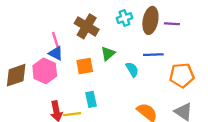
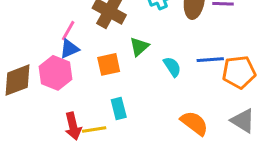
pink line: (55, 40) -> (68, 31), turned 49
blue triangle: (56, 53) -> (69, 49), turned -49
blue line: (153, 55) -> (210, 60), moved

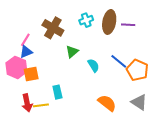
blue line: (210, 60) -> (119, 61), turned 42
orange square: (109, 64) -> (31, 74), moved
orange pentagon: (239, 72) -> (137, 70), turned 30

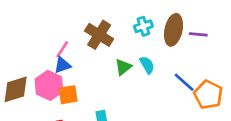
cyan semicircle: (94, 65) -> (147, 65), moved

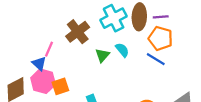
cyan cross: (143, 26) -> (114, 18), size x1.6
brown cross: (99, 35) -> (78, 32), turned 30
blue triangle: (62, 65) -> (39, 64), moved, turned -48
orange pentagon: (208, 95) -> (160, 38), moved

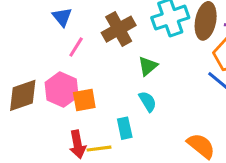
cyan semicircle: (122, 50) -> (148, 101), moved
blue triangle: (39, 64) -> (62, 17), moved

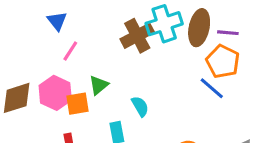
brown cross: (119, 29) -> (137, 36), moved
green triangle: (148, 66) -> (99, 85), moved

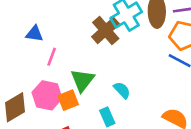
blue triangle: (57, 21) -> (34, 34), turned -30
green triangle: (99, 85) -> (82, 80), size x1.4

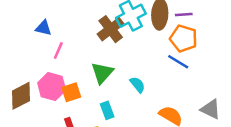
green triangle: (82, 80) -> (102, 73), moved
cyan semicircle: (122, 90) -> (137, 85), moved

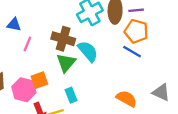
brown cross: (111, 29) -> (63, 39), moved, turned -35
cyan semicircle: (137, 85) -> (88, 51), moved, size x1.5
pink hexagon: (52, 87) -> (24, 90), moved

